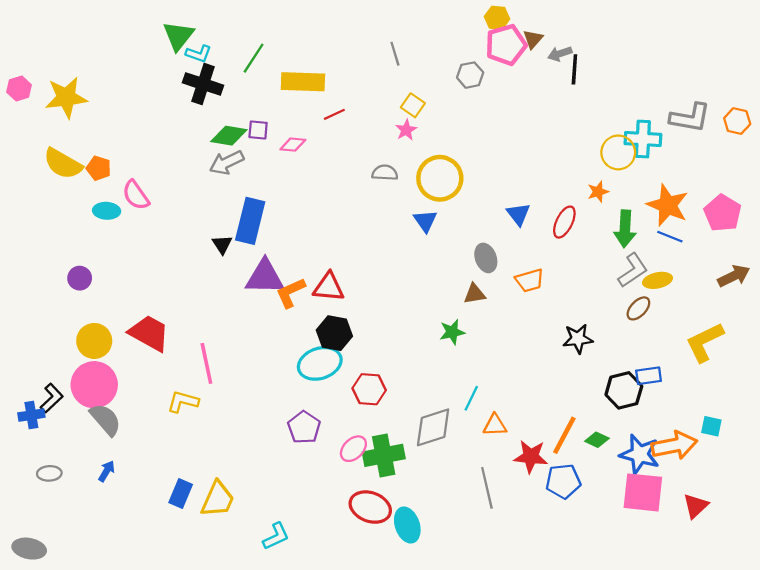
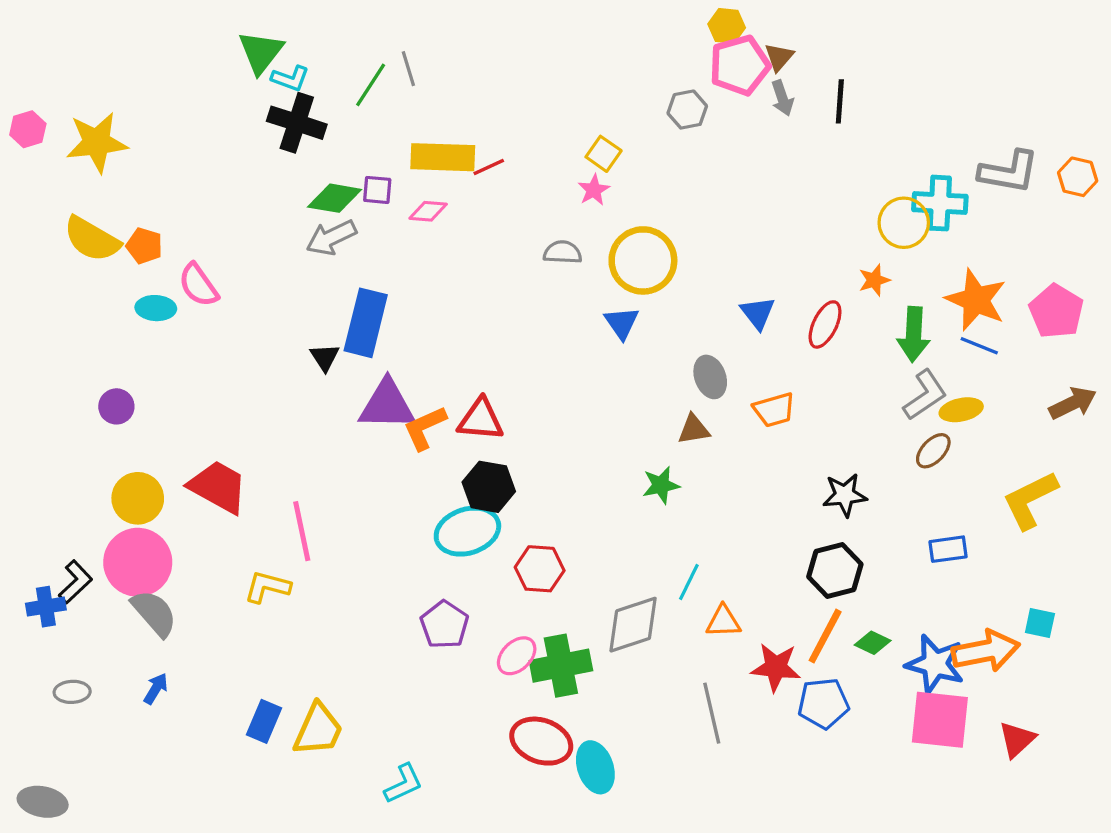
gray line: (395, 54) -> (408, 69), moved
gray arrow: (560, 54) -> (782, 98), moved, turned -90
yellow rectangle: (303, 82) -> (443, 157), moved
black hexagon: (624, 390) -> (835, 570), moved

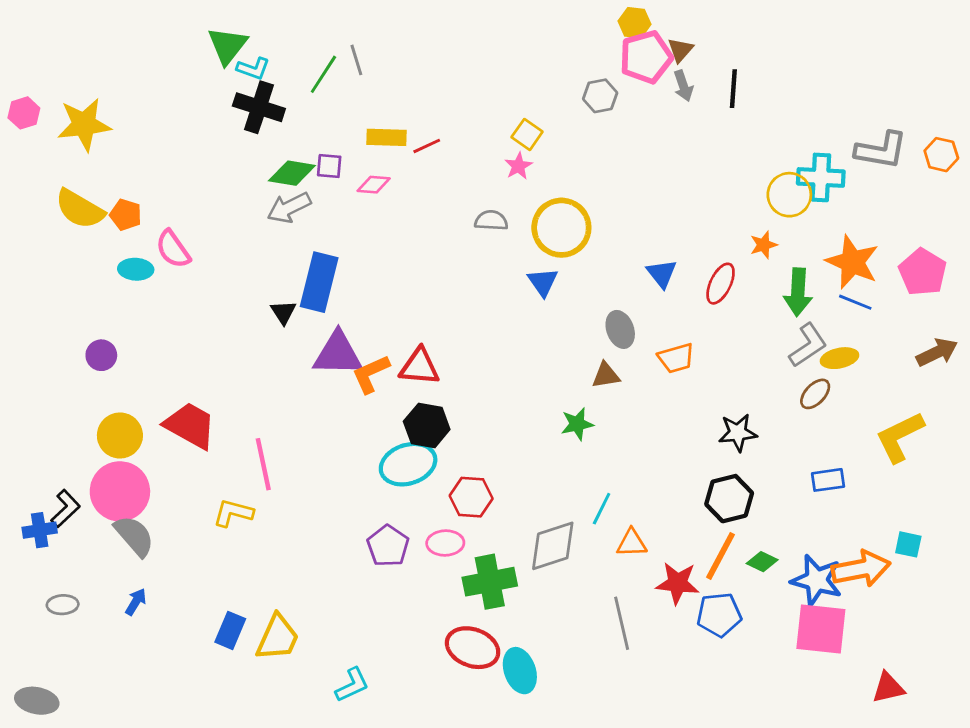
yellow rectangle: (443, 157) -> (387, 137), size x0.7
pink ellipse: (517, 656) -> (445, 543), moved, turned 42
red triangle: (1017, 739) -> (888, 688), moved, turned 30

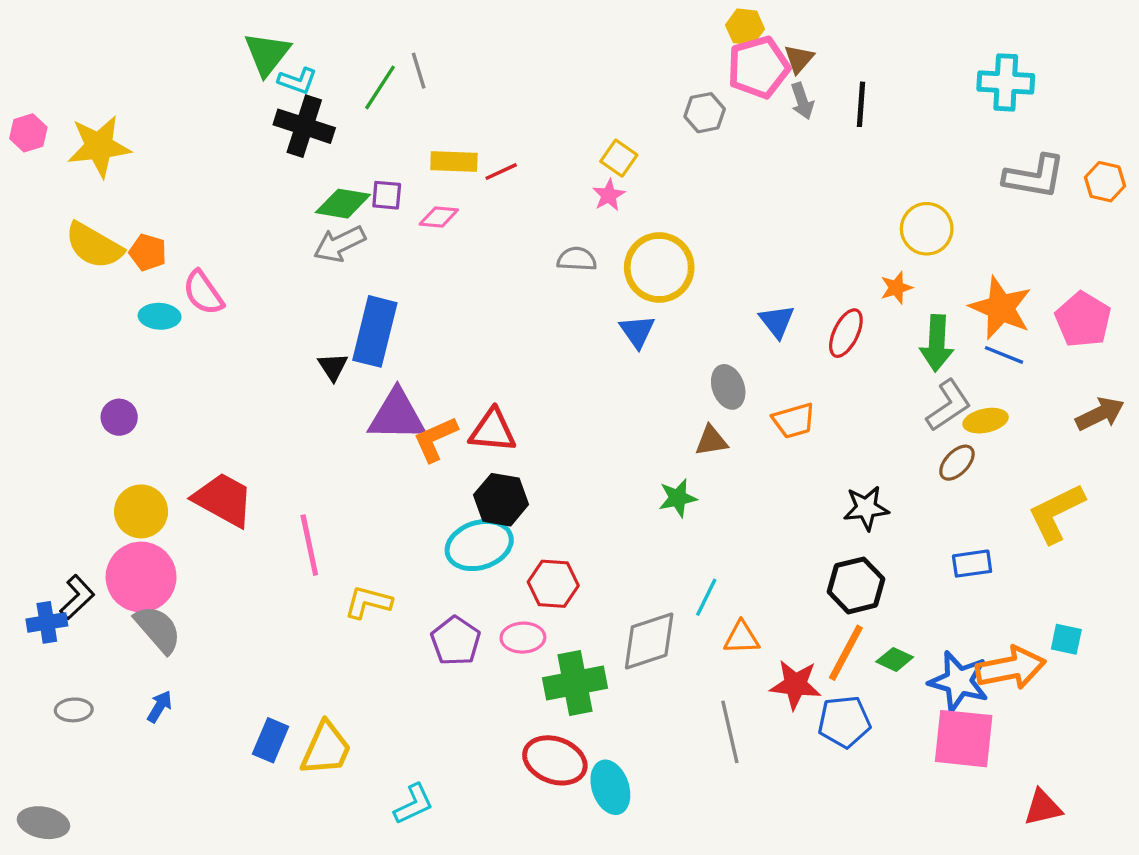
cyan cross: (821, 177) -> (1006, 82), moved
yellow L-shape: (233, 513) -> (368, 602), moved

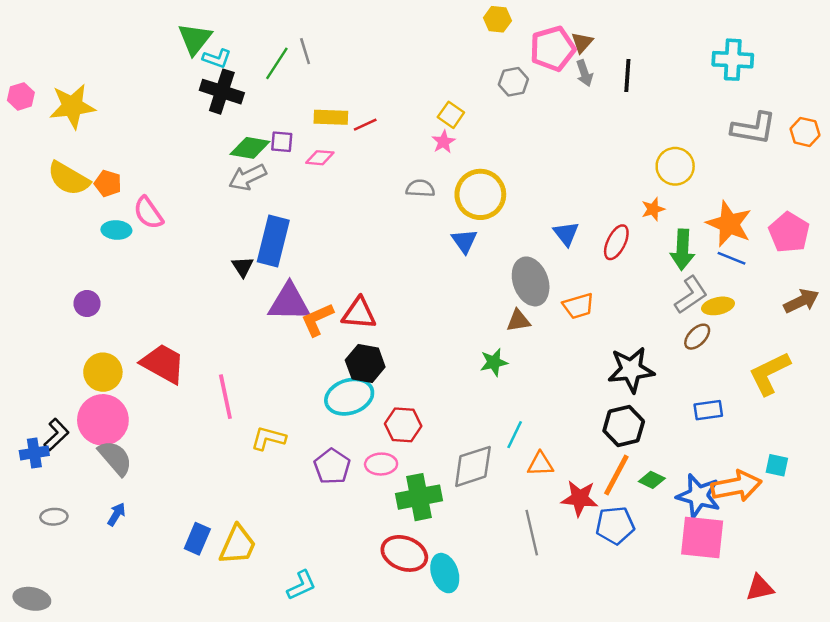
yellow hexagon: (745, 27) -> (497, 19), moved
gray ellipse: (728, 387) -> (531, 281), size x1.5
black star: (866, 508) -> (631, 370), size x1.4

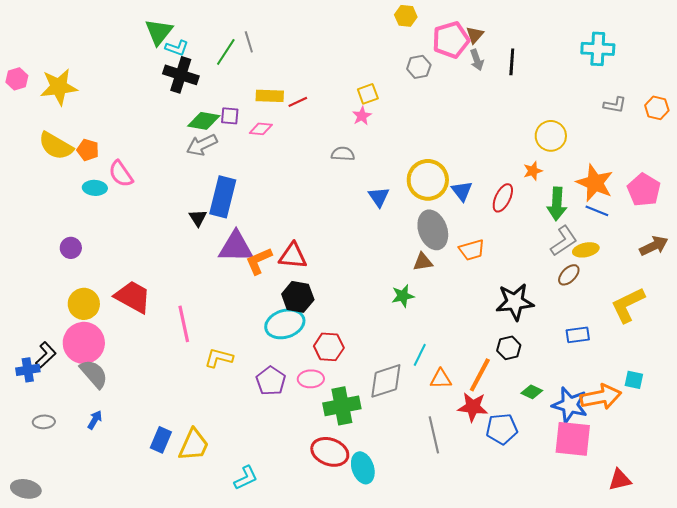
yellow square: (451, 115) -> (368, 94), turned 35
gray L-shape: (754, 128) -> (615, 105), size x0.6
yellow circle: (480, 194) -> (428, 180), moved
black hexagon: (624, 426) -> (509, 348), size x0.7
orange line: (616, 475) -> (480, 375), moved

